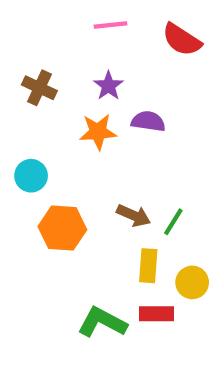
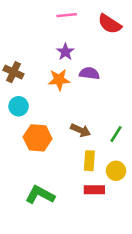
brown cross: (39, 88) -> (13, 72), moved
green line: (173, 222) -> (116, 134), moved
green L-shape: (102, 322) -> (40, 195), moved

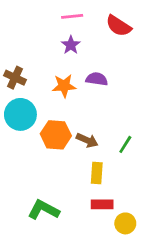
purple star: (65, 52) -> (71, 45), moved
cyan circle: (19, 106) -> (20, 114), size x1.5
orange hexagon: (38, 138) -> (56, 135), moved
yellow circle: (116, 171) -> (125, 223), moved

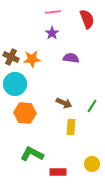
red semicircle: (118, 26) -> (87, 19), turned -144
orange star: (64, 86) -> (32, 59), moved
orange hexagon: (56, 135) -> (25, 113), moved
red rectangle: (102, 204) -> (58, 172), moved

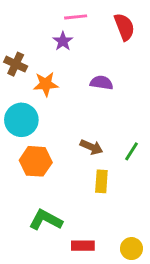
purple star: (52, 33) -> (63, 41), moved
brown cross: (11, 57) -> (16, 64), moved
yellow circle: (92, 164) -> (131, 249), moved

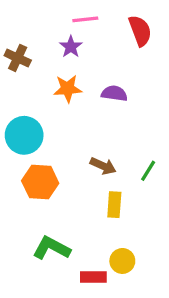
brown cross: (16, 64) -> (18, 58), moved
orange star: (46, 84) -> (68, 89), moved
yellow circle: (131, 249) -> (122, 261), moved

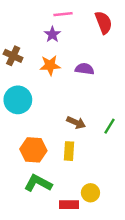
brown cross: (18, 58) -> (13, 56), moved
orange hexagon: (40, 182) -> (33, 150), moved
yellow rectangle: (114, 205) -> (69, 151), moved

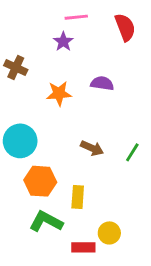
orange star: (50, 65) -> (59, 93), moved
cyan circle: (18, 100) -> (20, 141), moved
yellow rectangle: (69, 151) -> (78, 197), moved

